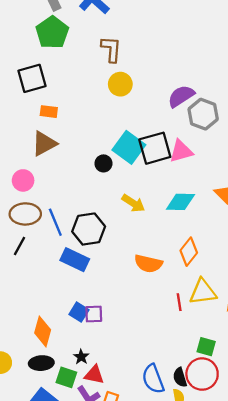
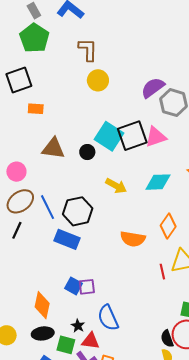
brown triangle: (44, 143) -> (53, 148), moved, turned 40
brown ellipse: (25, 214) -> (20, 201), turned -32
blue semicircle: (153, 379) -> (108, 318), moved

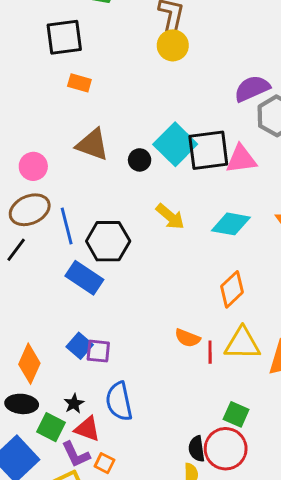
yellow circle: (98, 80) -> (173, 45), moved
orange semicircle: (133, 239) -> (187, 338), moved, size x0.7

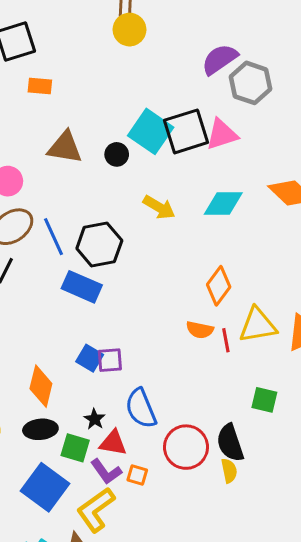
orange diamond: (232, 289) -> (219, 286), moved
black semicircle: (197, 449) -> (230, 443), size x1.4
red circle: (226, 449) -> (186, 447), moved

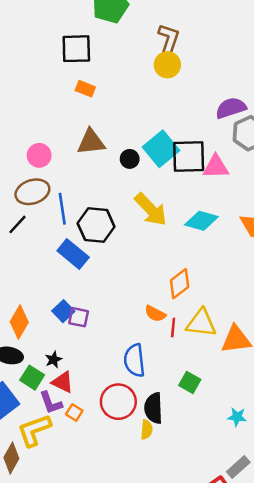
brown triangle: (65, 147) -> (91, 142), turned -32
yellow arrow: (159, 207) -> (151, 209), size x1.4
blue semicircle: (141, 408) -> (134, 360), moved

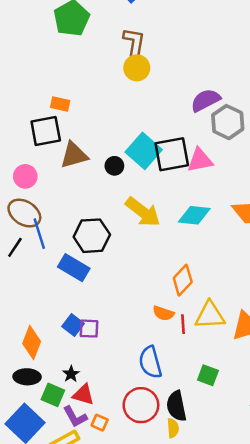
black square: (76, 49) -> (46, 131), moved
brown ellipse: (32, 192) -> (24, 213), turned 60
blue line: (62, 209) -> (39, 234), moved

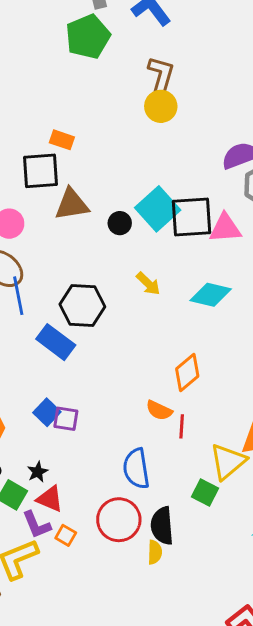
yellow arrow: (143, 212) -> (148, 284), size x0.6
yellow triangle: (210, 315) -> (228, 462), moved, turned -44

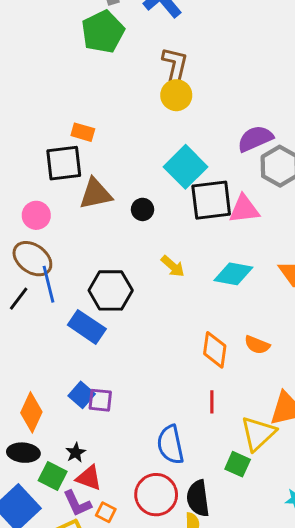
cyan square: (158, 209) -> (185, 167), moved
orange diamond: (187, 373) -> (215, 350), turned -39
orange semicircle: (159, 410) -> (257, 345), moved

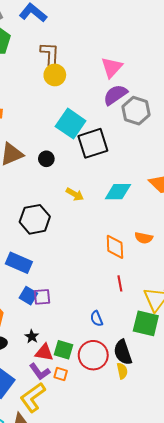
pink triangle: (244, 209) -> (112, 67), moved, turned -30
blue rectangle: (87, 327) -> (19, 263), moved
blue semicircle: (170, 445) -> (97, 319), size x0.6
green square: (238, 464) -> (146, 323), size x1.5
green square: (53, 476) -> (64, 350), moved

